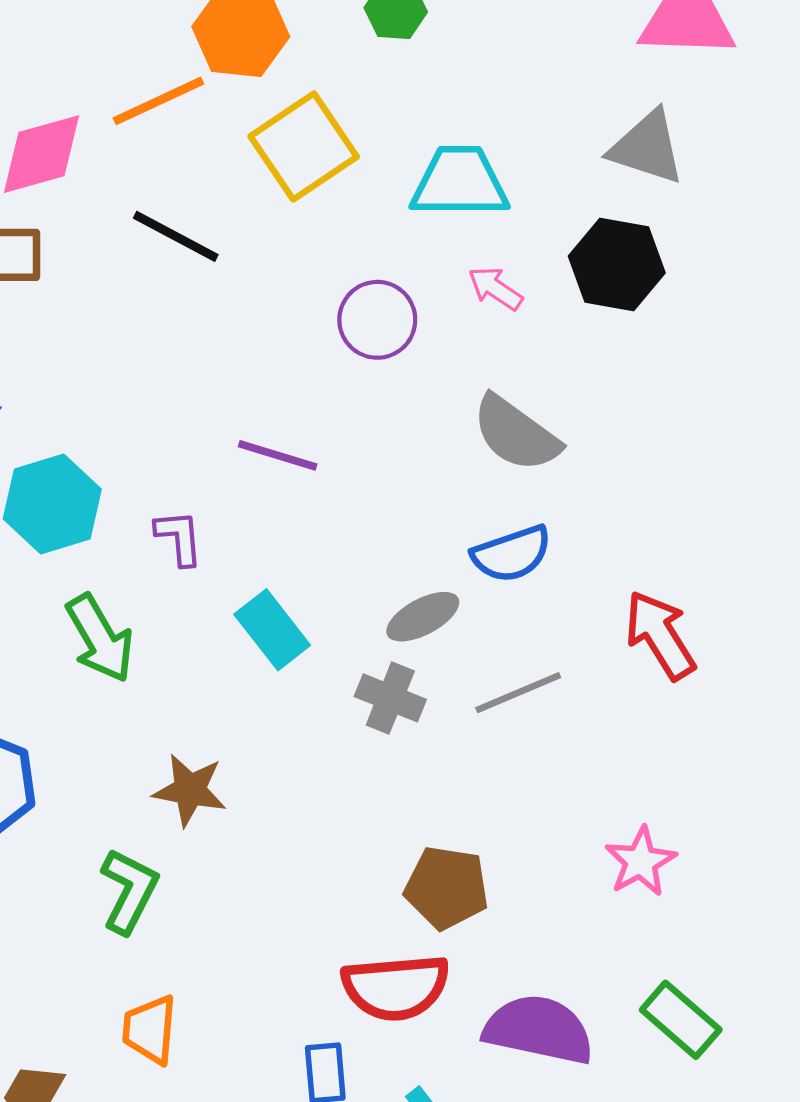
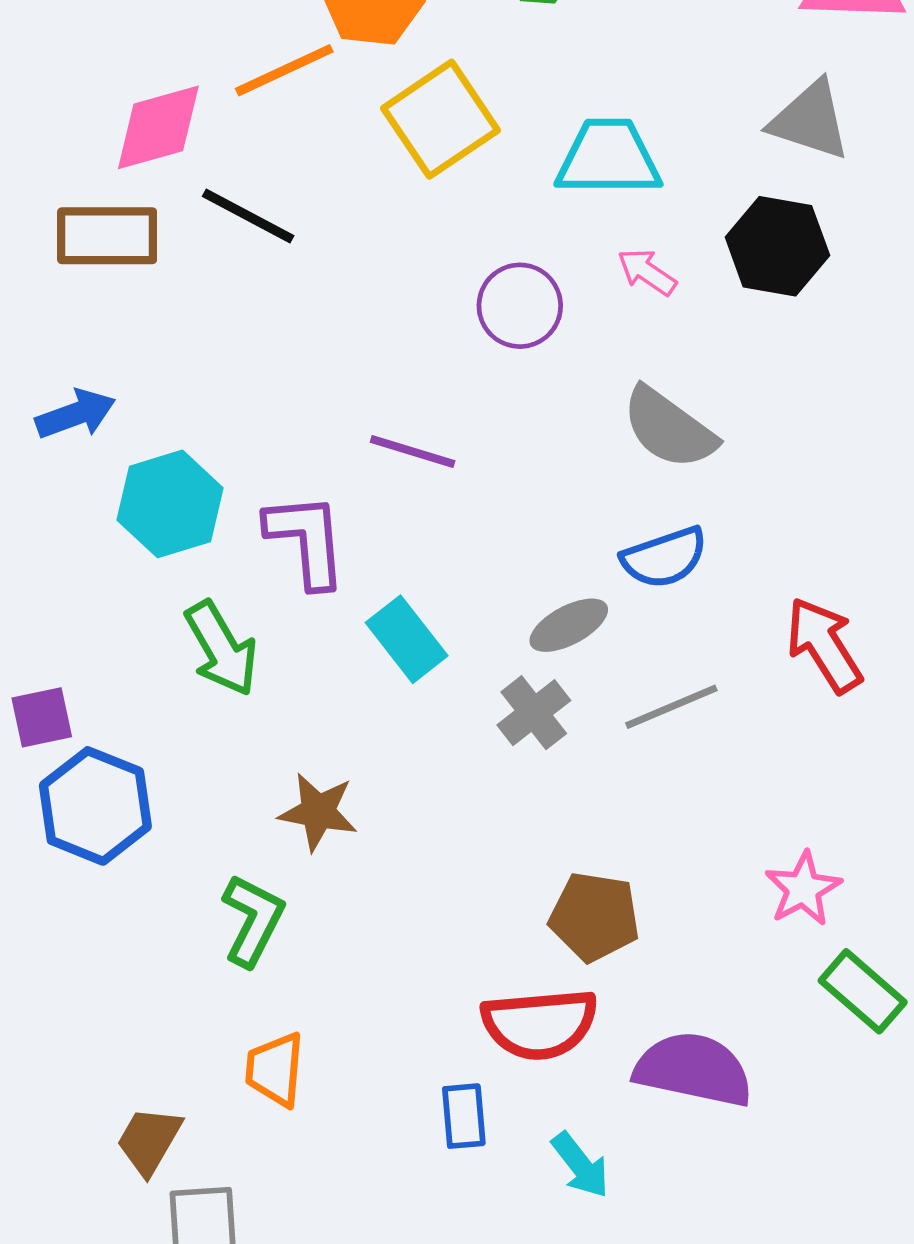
black line: (176, 236) -> (248, 216), moved
purple L-shape: (179, 538) -> (306, 540), size x1.6
gray cross: (390, 698) -> (534, 713), turned 30
green rectangle: (681, 1020) -> (863, 991), moved

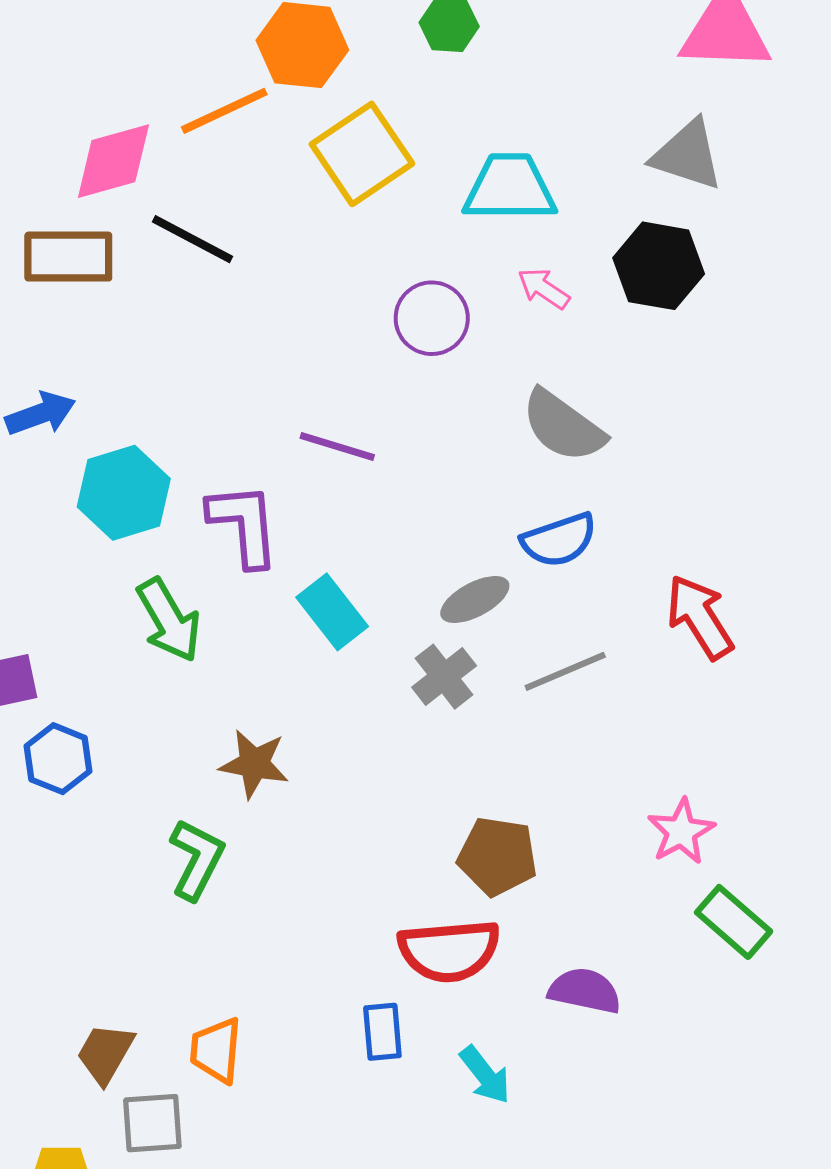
blue hexagon: (95, 806) -> (58, 759), size x0.7
orange trapezoid: (275, 1069) -> (216, 1050), moved
purple semicircle: (694, 1069) -> (585, 991), size x0.7

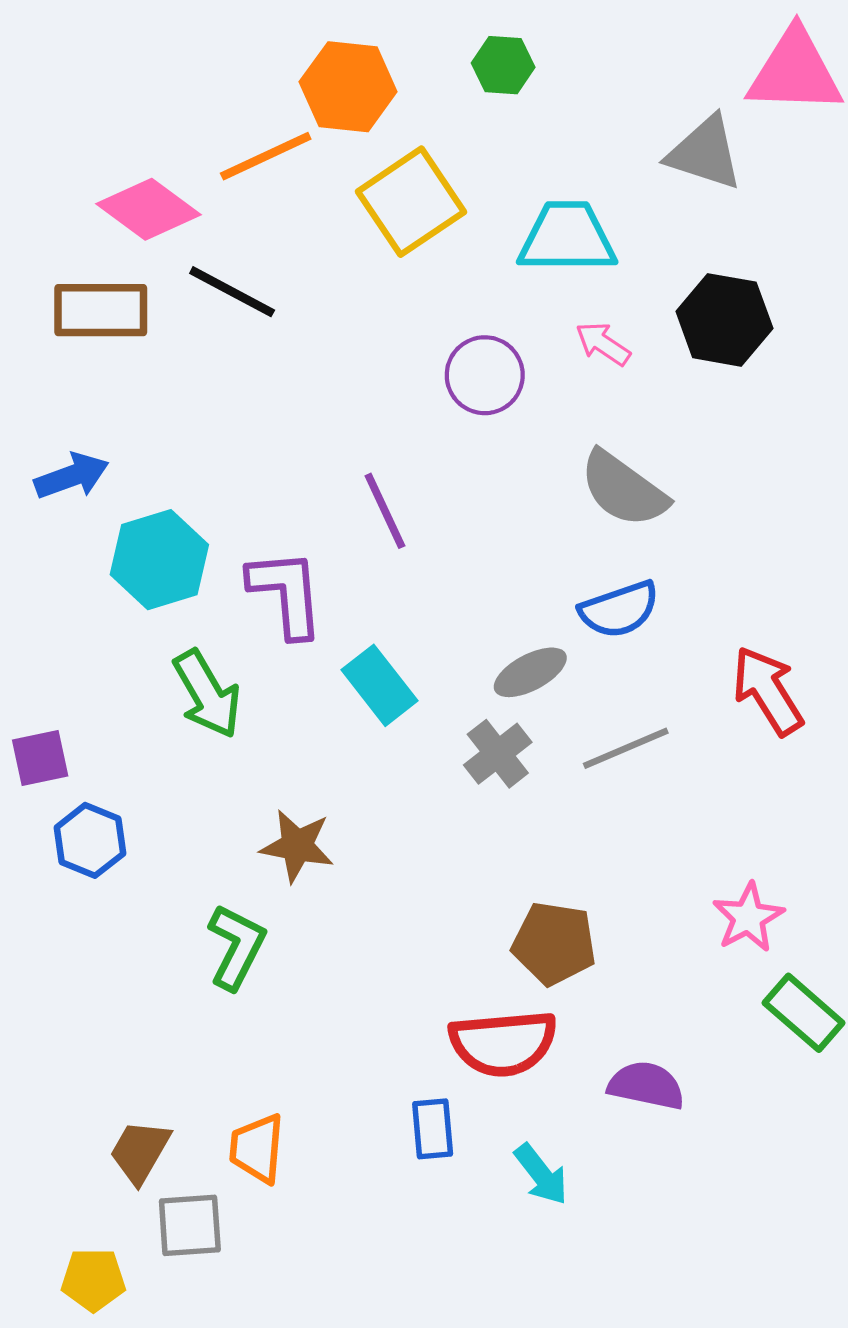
gray triangle: (687, 155) -> (705, 153), moved
pink diamond: (113, 161) -> (149, 209), turned 52
purple line: (337, 447) -> (385, 511), turned 48

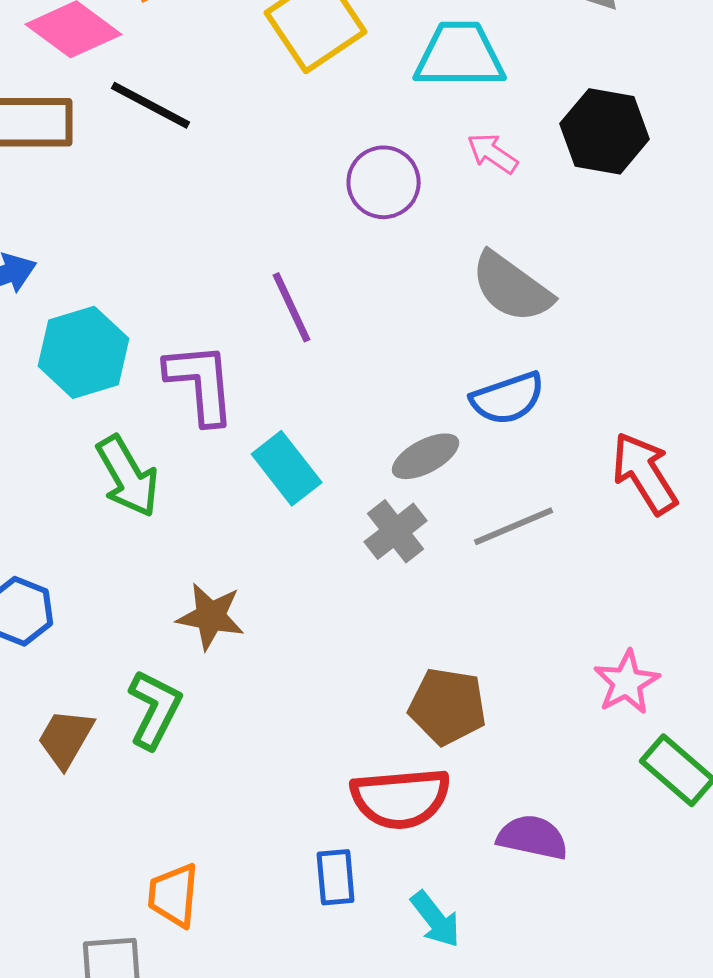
brown trapezoid: (140, 1152) -> (66, 738), moved

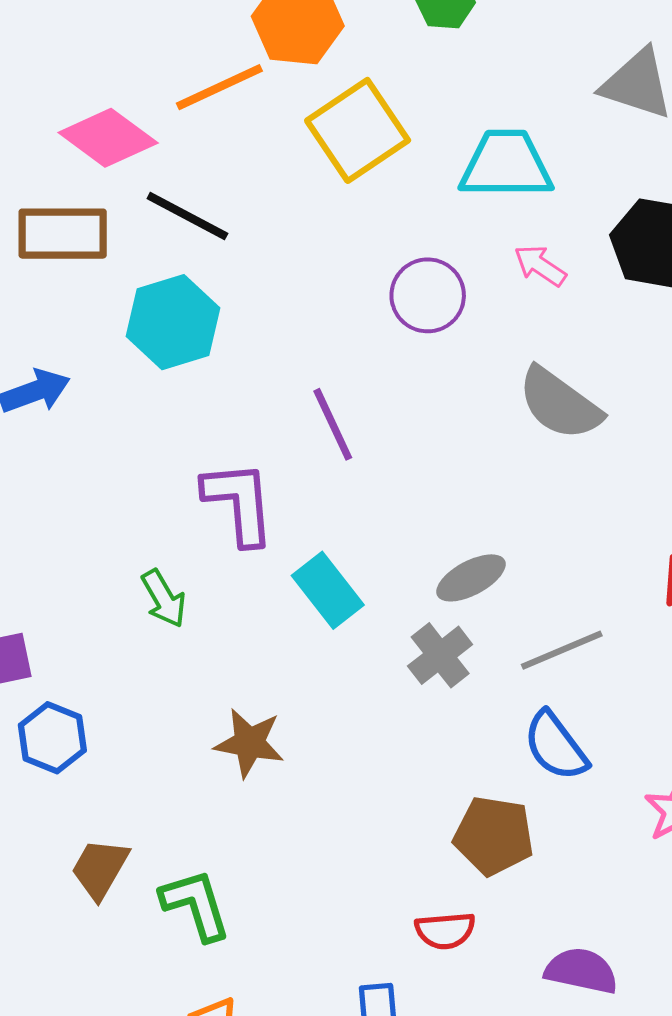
cyan hexagon: (84, 352) -> (173, 322), moved
blue semicircle: (508, 398) -> (556, 746), moved, turned 72
green arrow: (128, 476) -> (164, 599), size x0.7
green L-shape: (155, 709) -> (196, 905), moved, turned -44
red semicircle: (401, 798) -> (445, 931), size x0.6

